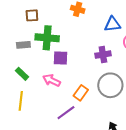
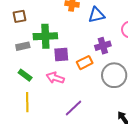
brown square: (32, 15) -> (20, 16), moved
blue triangle: (112, 24) -> (97, 15), moved
orange rectangle: (81, 93) -> (85, 63), moved, turned 35

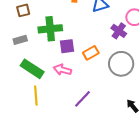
gray rectangle: (23, 46) -> (20, 40), moved
purple cross: (103, 46) -> (119, 31), moved, turned -35
green rectangle: (25, 75) -> (32, 69), size x1.6

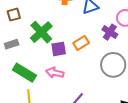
green cross: (50, 29) -> (41, 32), turned -35
orange rectangle: (91, 53) -> (81, 43), moved

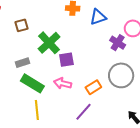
orange rectangle: (81, 43) -> (93, 87), moved
gray rectangle: (12, 44) -> (22, 63), moved

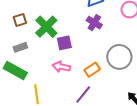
brown square: (21, 25) -> (20, 20), moved
purple cross: (118, 43) -> (94, 23), moved
green rectangle: (32, 83) -> (15, 70), moved

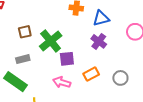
gray circle: (119, 57) -> (120, 78), size x0.6
orange rectangle: (92, 70) -> (91, 74), moved

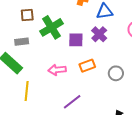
purple square: (67, 59) -> (76, 40), moved
pink arrow: (62, 82) -> (57, 70), turned -30

